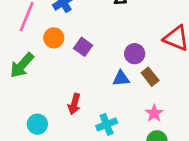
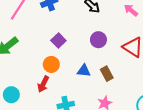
orange circle: (54, 38) -> (51, 64), moved
purple circle: (135, 54) -> (98, 40), moved

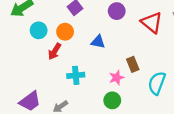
brown rectangle: (107, 74) -> (133, 64), moved
cyan circle: (11, 95) -> (39, 30), moved

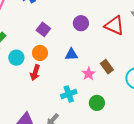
cyan cross: (76, 75) -> (69, 94), moved
pink star: (116, 78) -> (89, 74), moved

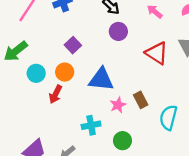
purple circle: (81, 23) -> (118, 31), moved
blue triangle: (71, 54) -> (101, 79), size x1.6

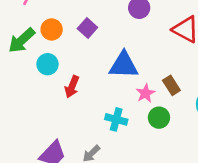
orange circle: (65, 72) -> (52, 29), moved
cyan cross: (91, 125) -> (116, 119), turned 30
green circle: (122, 141) -> (159, 118), moved

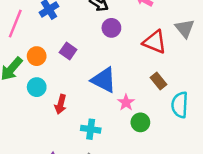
blue triangle: (124, 65) -> (104, 80), turned 32
brown rectangle: (171, 85) -> (159, 81), moved
cyan cross: (116, 119) -> (91, 129), moved

